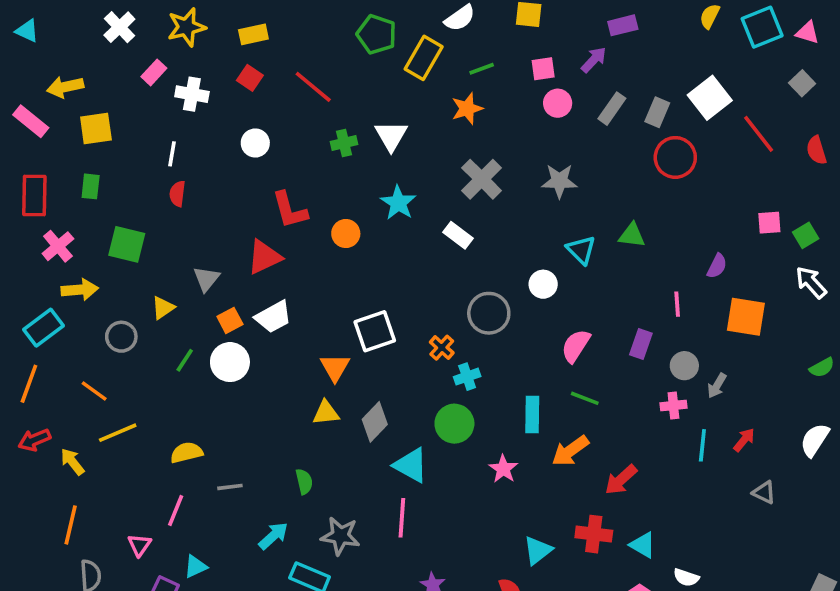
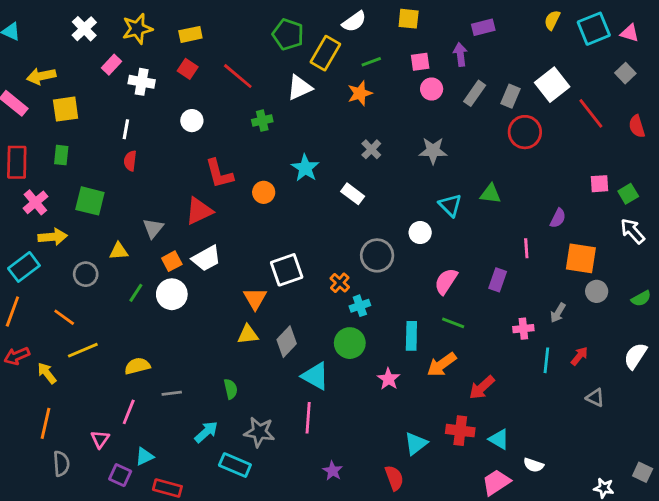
purple arrow: (594, 60) -> (460, 55), turned -50
white triangle: (391, 136) -> (300, 88), moved, turned 36
gray cross: (482, 179) -> (371, 149), size x0.6
yellow triangle: (163, 308) -> (119, 251), turned 30
gray circle: (684, 366) -> (597, 291), moved

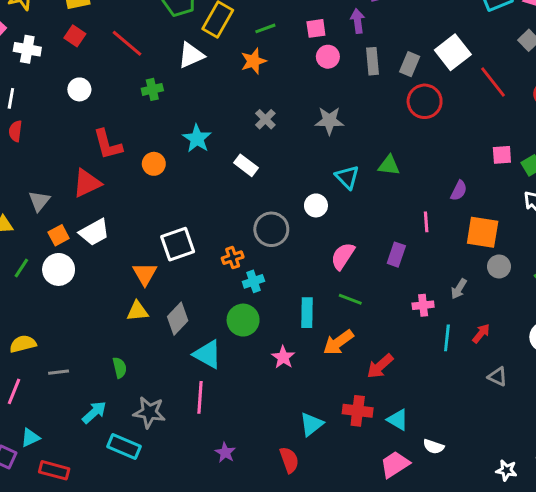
gray rectangle: (475, 93) -> (373, 61), turned -40
orange cross: (340, 283) -> (233, 258), turned 30

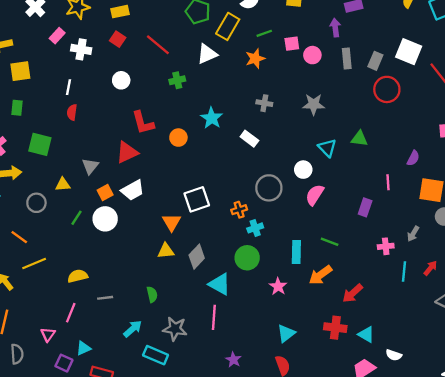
pink square: (316, 28) -> (292, 44), moved
white square: (453, 52) -> (409, 52), turned -30
gray cross: (265, 119) -> (264, 103), turned -35
pink semicircle: (343, 256) -> (315, 195), moved
cyan triangle: (312, 424) -> (286, 333), moved

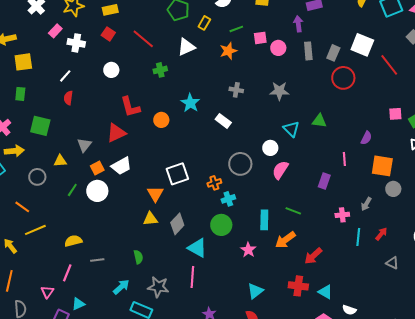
yellow rectangle: (228, 26) -> (204, 23), size x0.6
white line: (68, 87) -> (65, 76), turned 32

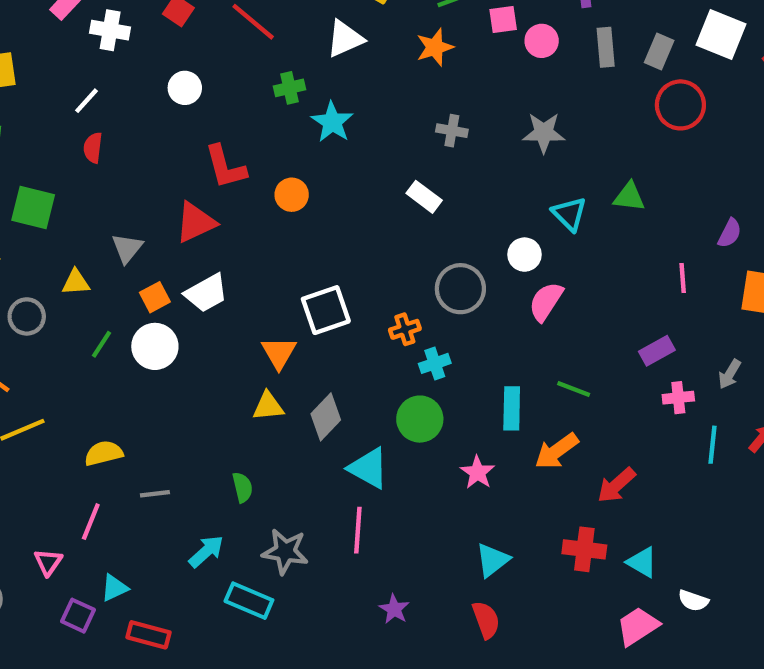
cyan star: (190, 103) -> (332, 122), moved
purple rectangle: (324, 181) -> (657, 351), moved, turned 42

